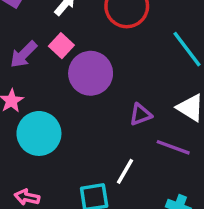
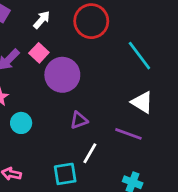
purple triangle: (140, 115) -> (79, 120), moved
cyan circle: (39, 133) -> (21, 123), size x0.6

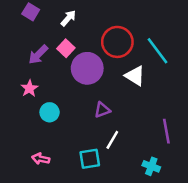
red circle: (91, 21) -> (117, 42), moved
white triangle: (142, 102) -> (135, 76), moved
purple line: (128, 134) -> (166, 131), moved, turned 60

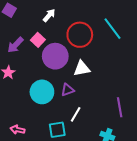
white arrow: (68, 18) -> (49, 15), moved
cyan line: (158, 51) -> (112, 29), moved
white triangle: (135, 76) -> (82, 68), moved, turned -42
cyan circle: (50, 112) -> (42, 92), moved, size x1.5

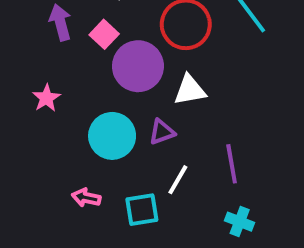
purple arrow: (15, 45) -> (60, 22), moved, turned 120
purple line: (120, 107) -> (232, 164), moved
pink arrow: (17, 130) -> (86, 198), moved

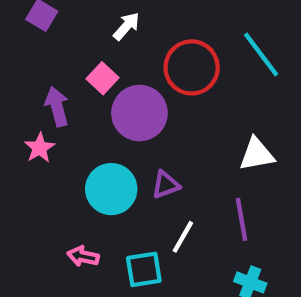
purple arrow: (60, 22) -> (57, 107), moved
white triangle: (190, 90) -> (257, 154), moved

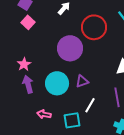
pink square: (103, 78) -> (28, 22), moved
purple arrow: (57, 107) -> (28, 84), moved

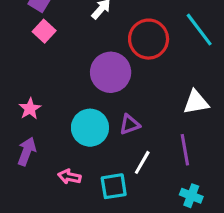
pink star: (24, 64) -> (30, 109), moved
purple arrow: (28, 84) -> (27, 151), moved, turned 36

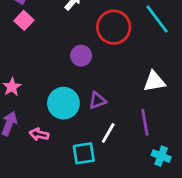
purple circle: (111, 72) -> (81, 56), size x0.6
pink arrow: (69, 177) -> (39, 134), moved
cyan cross: (191, 196) -> (161, 156), moved

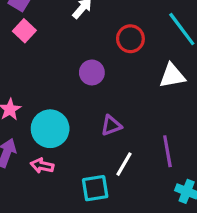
red circle: (114, 27) -> (130, 39), size x0.7
white triangle: (154, 81) -> (172, 76), moved
cyan circle: (63, 103) -> (50, 129), moved

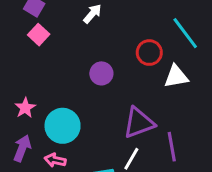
red circle: (130, 39) -> (149, 53), moved
purple triangle: (111, 126) -> (139, 123), moved, size x1.6

